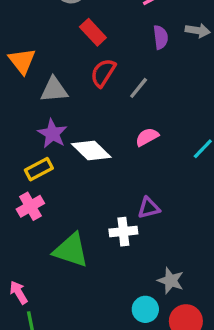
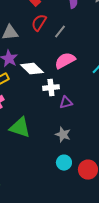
pink semicircle: (147, 137) -> (65, 61), size x1.5
white cross: (123, 232) -> (51, 88), moved
gray star: (171, 281) -> (63, 135), moved

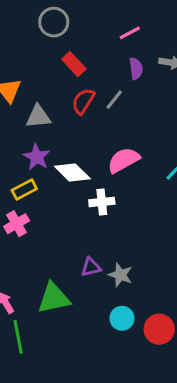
gray line: (60, 32) -> (114, 100), moved
purple triangle: (66, 103) -> (91, 267), moved
green triangle: (20, 128) -> (54, 298), moved, turned -30

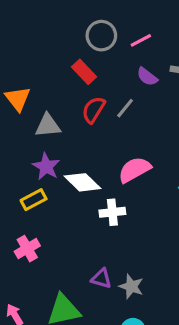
gray circle: (54, 22) -> (101, 36), moved
purple semicircle: (136, 69) -> (147, 77), turned 135
pink cross: (17, 224) -> (27, 249), moved
purple triangle: (91, 267) -> (101, 279), turned 30

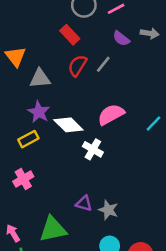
white cross: (112, 212) -> (93, 149), turned 36

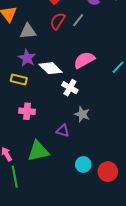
yellow rectangle: (28, 139) -> (19, 79), turned 42
pink cross: (23, 179) -> (27, 111), moved, turned 35
gray star: (108, 210) -> (82, 114), moved

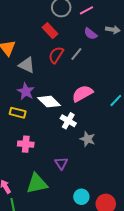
gray triangle: (28, 31) -> (27, 65), turned 30
gray star: (82, 114) -> (87, 139), moved
purple triangle: (63, 131) -> (61, 163), turned 40

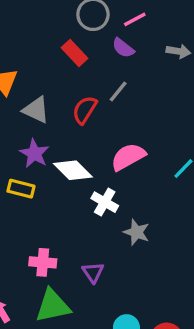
purple semicircle: (91, 34) -> (123, 48), moved
red semicircle: (56, 55) -> (85, 110), moved
pink cross: (26, 144) -> (43, 262), moved

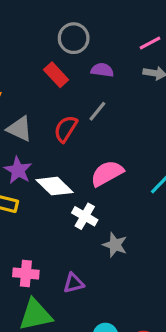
pink line: (135, 19) -> (150, 43), moved
purple semicircle: (123, 48) -> (102, 70), turned 150
purple triangle: (93, 272) -> (74, 283), turned 50

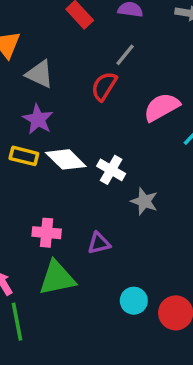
red semicircle: (66, 129) -> (104, 86), moved
pink semicircle: (107, 173) -> (162, 107), moved
white diamond: (55, 186) -> (66, 159), moved

